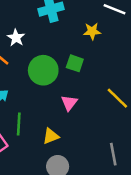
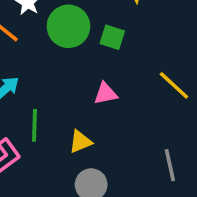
green circle: (43, 70) -> (68, 26), moved
pink triangle: (69, 103) -> (106, 94), turned 42

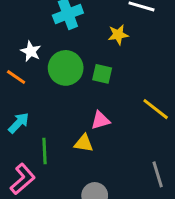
yellow triangle: (80, 142) -> (84, 143), moved, turned 36

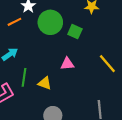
orange line: (16, 77) -> (14, 22), turned -72
yellow triangle: (84, 143) -> (45, 83), moved

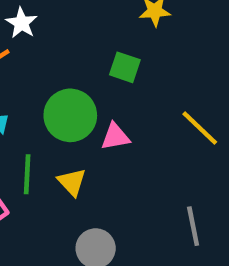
green circle: (50, 22) -> (70, 115), moved
yellow triangle: (45, 83) -> (72, 182), turned 32

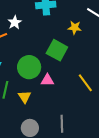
green square: (125, 67) -> (57, 50), size x1.5
gray line: (193, 226) -> (62, 124), moved

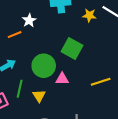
yellow star: (75, 28) -> (89, 15), moved
yellow line: (85, 83) -> (101, 82), turned -72

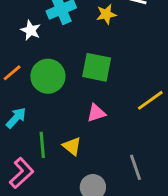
white star: (29, 20) -> (31, 30), moved
green circle: (44, 66) -> (48, 76), moved

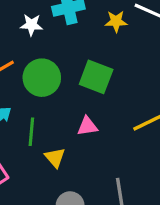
white star: (31, 30) -> (31, 25), turned -30
green line: (42, 145) -> (31, 132), moved

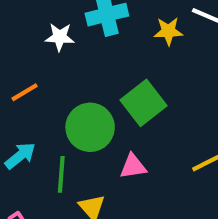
green square: (96, 77) -> (144, 103), turned 32
green circle: (42, 78) -> (90, 127), moved

